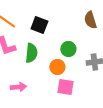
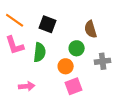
brown semicircle: (90, 20) -> (91, 29), moved
pink square: (65, 87) -> (74, 86), turned -30

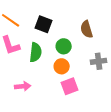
green circle: (77, 48) -> (64, 46), moved

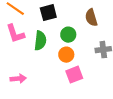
black square: (44, 24) -> (48, 13), turned -36
pink arrow: (23, 86) -> (18, 79), moved

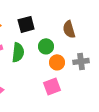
orange circle: (66, 55) -> (57, 62), moved

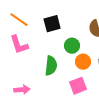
green semicircle: (18, 52) -> (51, 66), moved

